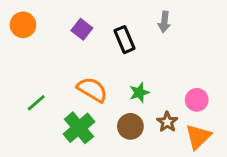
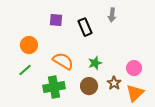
orange circle: (23, 25) -> (29, 45), moved
purple square: (82, 29) -> (56, 20), turned -32
green cross: (79, 128) -> (54, 87), turned 30

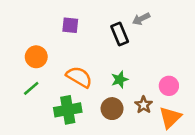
gray arrow: (112, 15) -> (141, 19), turned 56
black rectangle: (85, 27) -> (120, 34), moved

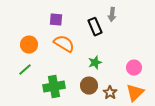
gray arrow: (141, 19) -> (112, 15), turned -56
orange semicircle: (79, 77) -> (64, 44), moved
brown star: (144, 105) -> (110, 93), moved

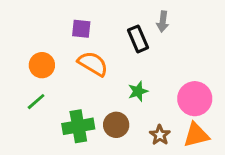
pink circle: (134, 68) -> (195, 99), size x1.5
brown circle: (89, 86) -> (116, 125), moved
orange triangle: (135, 93) -> (196, 135), turned 30

